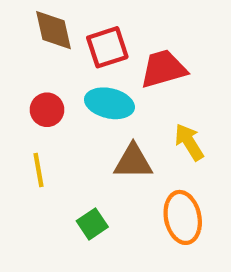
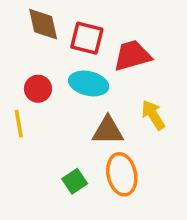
red square: (107, 47) -> (87, 38), turned 32
yellow line: (38, 170) -> (19, 124), moved
orange ellipse: (183, 217) -> (122, 174), moved

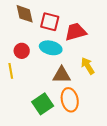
green square: (75, 181) -> (43, 104), size x1.5

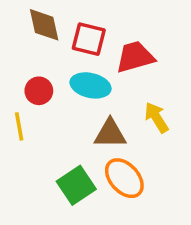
orange ellipse: (70, 100) -> (124, 178), turned -30

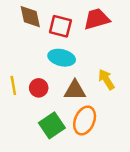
red trapezoid: (135, 57) -> (97, 19), moved
red circle: (39, 91) -> (39, 88), moved
orange ellipse: (124, 178) -> (85, 120), turned 64

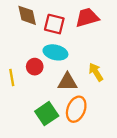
red circle: (39, 88) -> (35, 67), moved

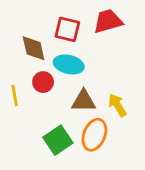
brown diamond: (27, 15) -> (34, 48), moved
yellow arrow: (96, 72) -> (117, 105), moved

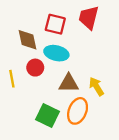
red trapezoid: (108, 21) -> (89, 18), turned -60
green square: (58, 140) -> (47, 115), turned -30

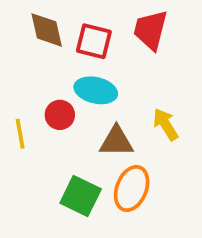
brown diamond: (27, 40) -> (47, 30), moved
yellow arrow: (96, 86) -> (166, 124), moved

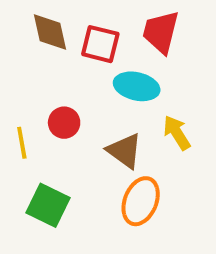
cyan ellipse: (96, 90) -> (137, 86), moved
brown triangle: (116, 141) -> (125, 151), turned 36
green square: (81, 196) -> (48, 205), moved

